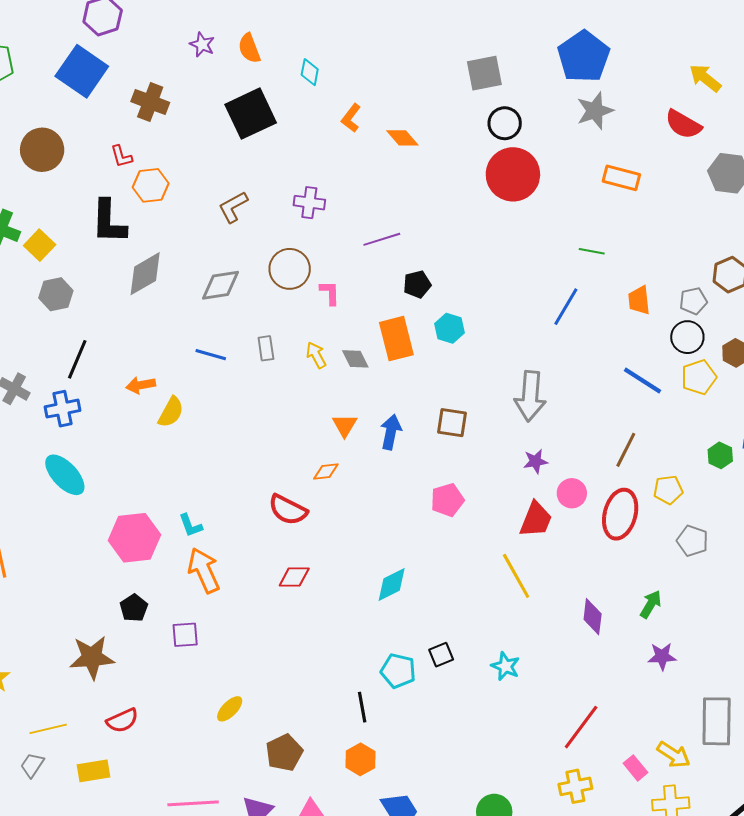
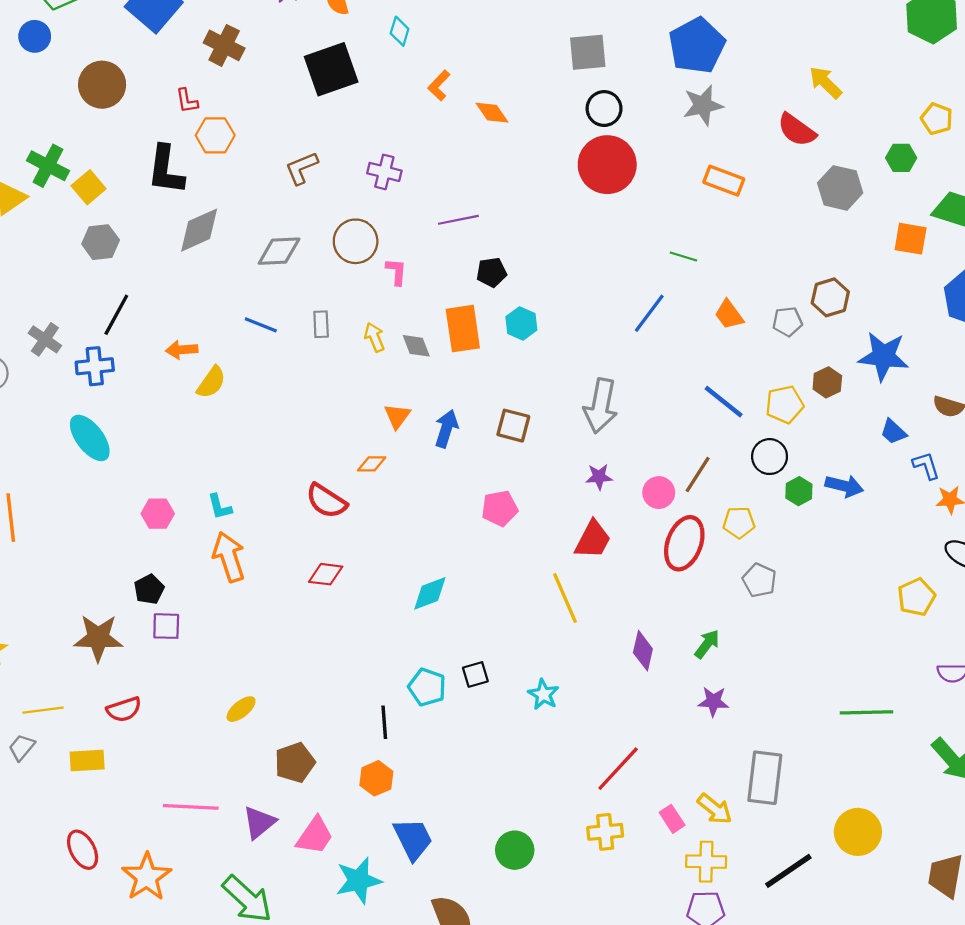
orange trapezoid: (639, 300) -> (729, 315), turned -36
black circle: (687, 337) -> (770, 457), moved
pink circle: (572, 493) -> (659, 493), moved
pink hexagon: (134, 538) -> (158, 514), size x0.6
purple square: (185, 635) -> (166, 626), moved

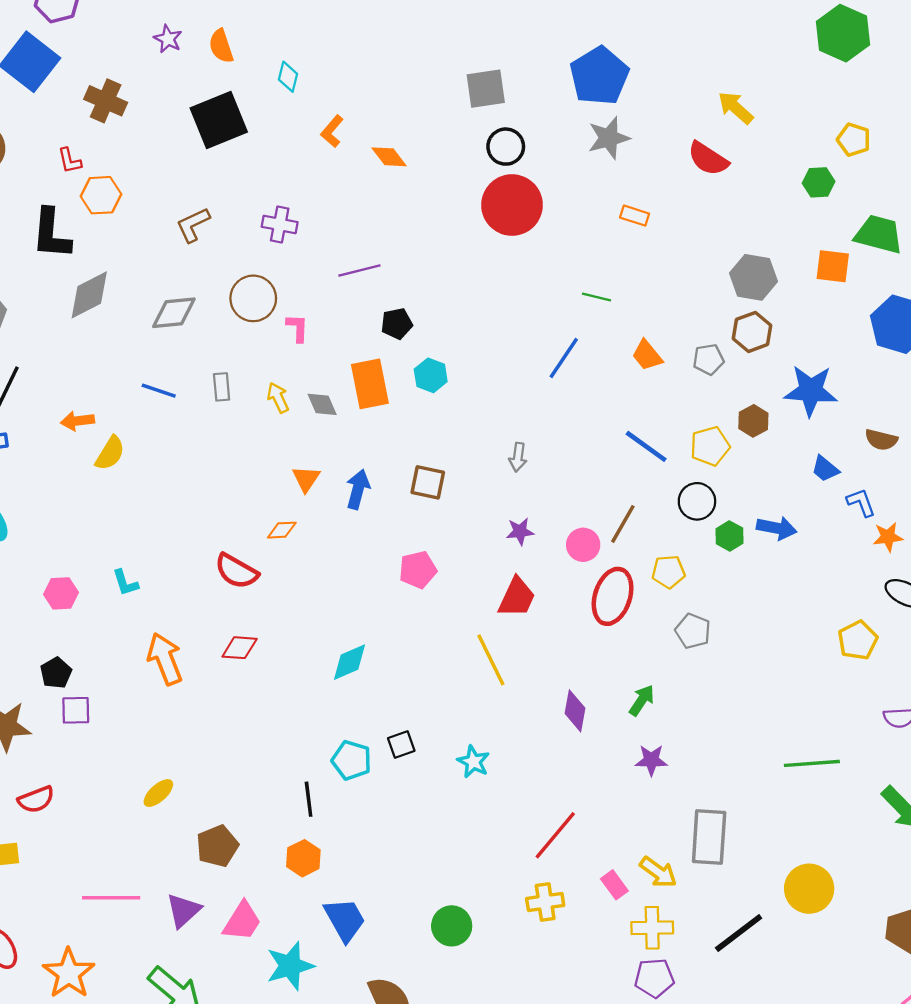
orange rectangle: (724, 181) -> (635, 216), size x0.7
gray hexagon: (840, 188) -> (754, 277), moved
gray arrow: (601, 406) -> (518, 457), size x0.5
orange arrow: (229, 557) -> (165, 659), moved

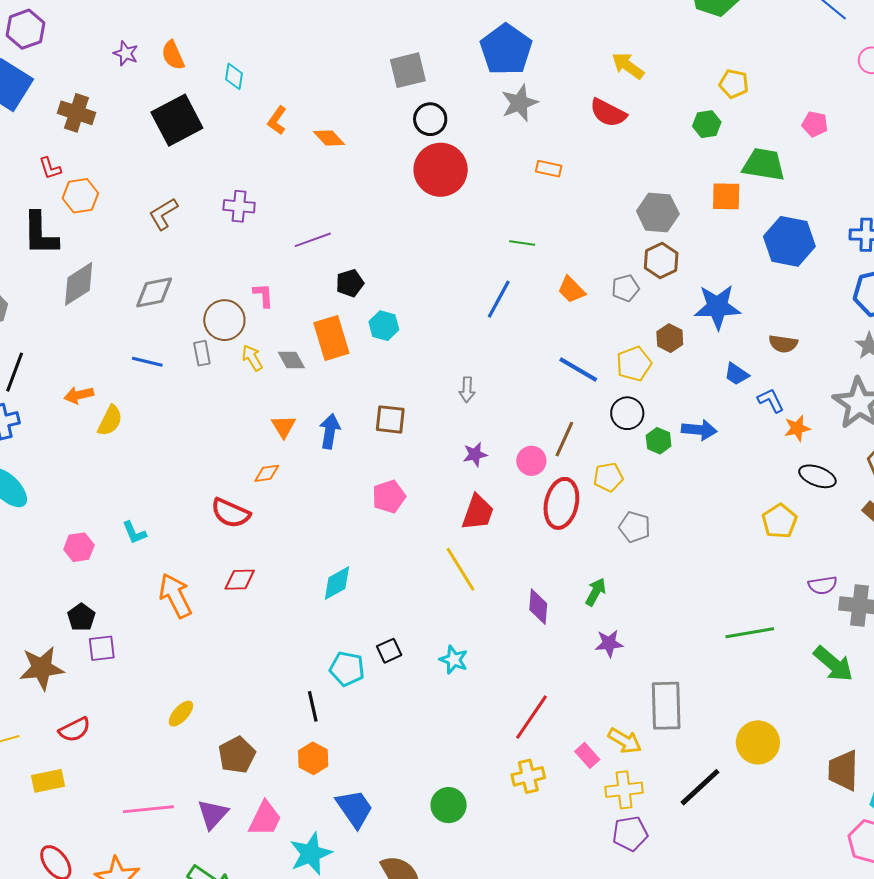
brown circle: (253, 298) -> (224, 320), moved

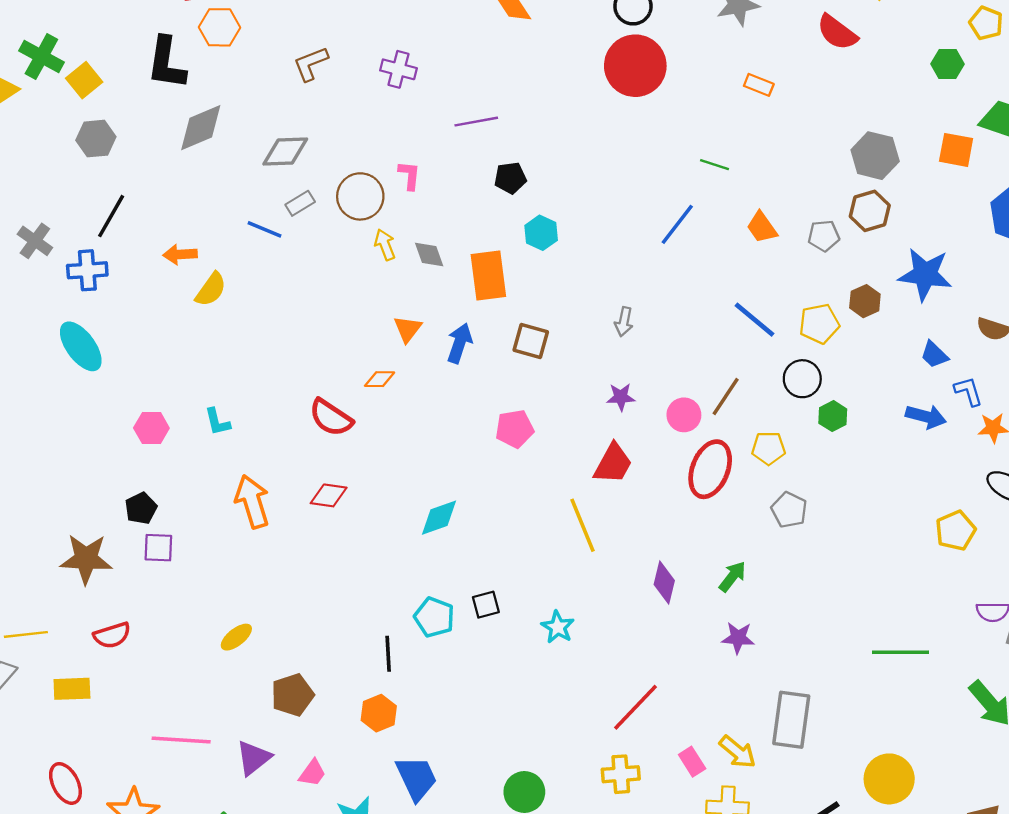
orange rectangle: (331, 338) -> (488, 275), moved
gray rectangle: (202, 353) -> (300, 203), moved, turned 60
blue arrow: (699, 430) -> (926, 417), moved
pink trapezoid: (265, 819) -> (312, 773), size x0.7

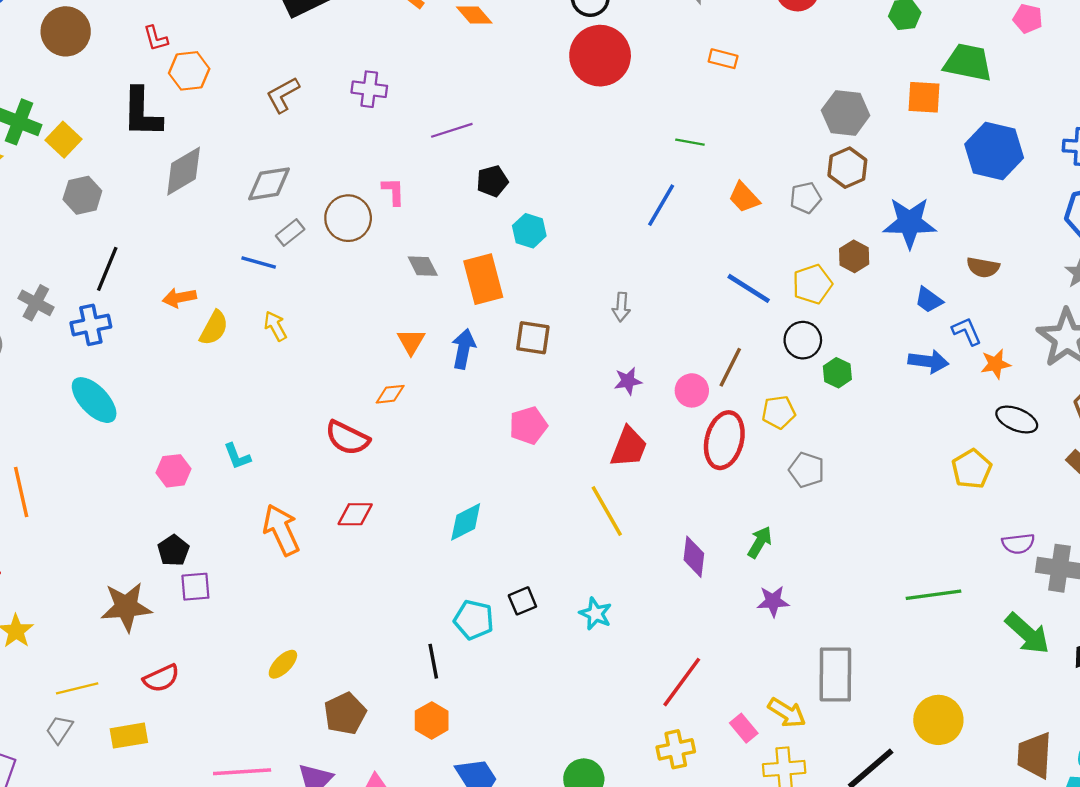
yellow arrow: (385, 245) -> (275, 326), moved

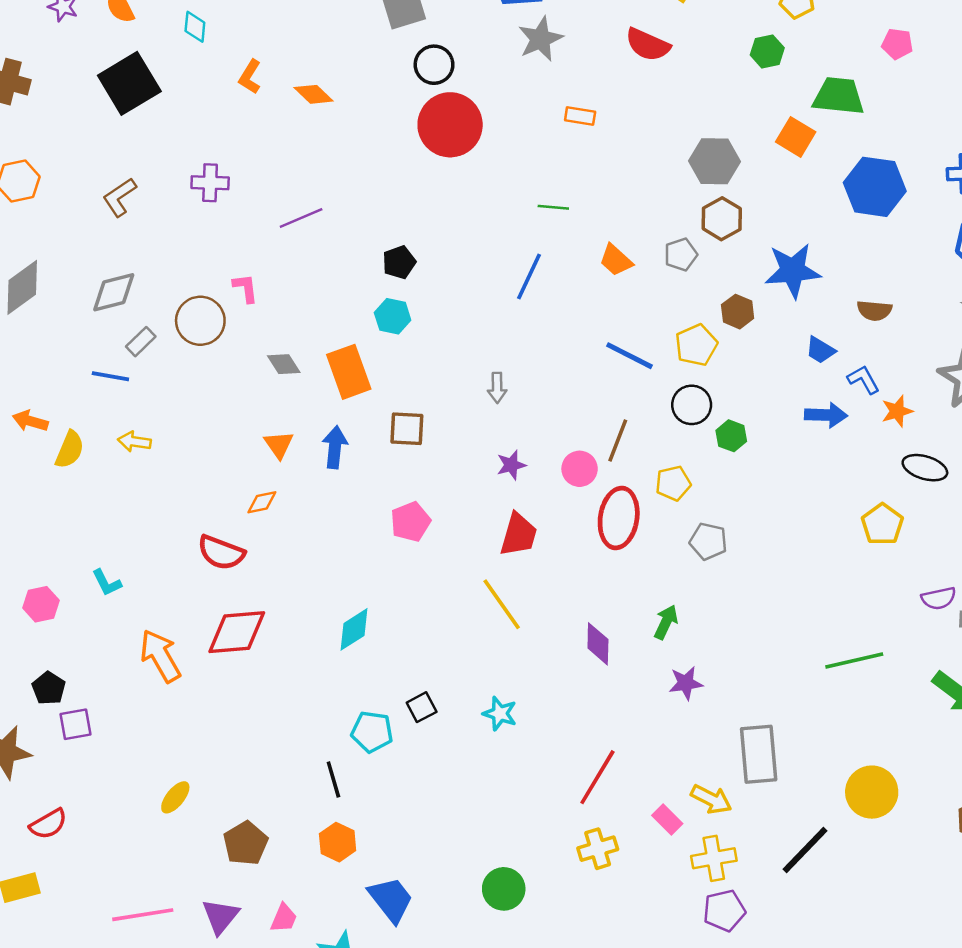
orange square: (924, 97) -> (796, 137), turned 33
black pentagon: (492, 181) -> (399, 262), moved
orange arrow: (179, 298) -> (30, 421), turned 32
yellow arrow: (275, 326) -> (134, 442), turned -48
red diamond: (355, 514) -> (237, 632), size x1.6

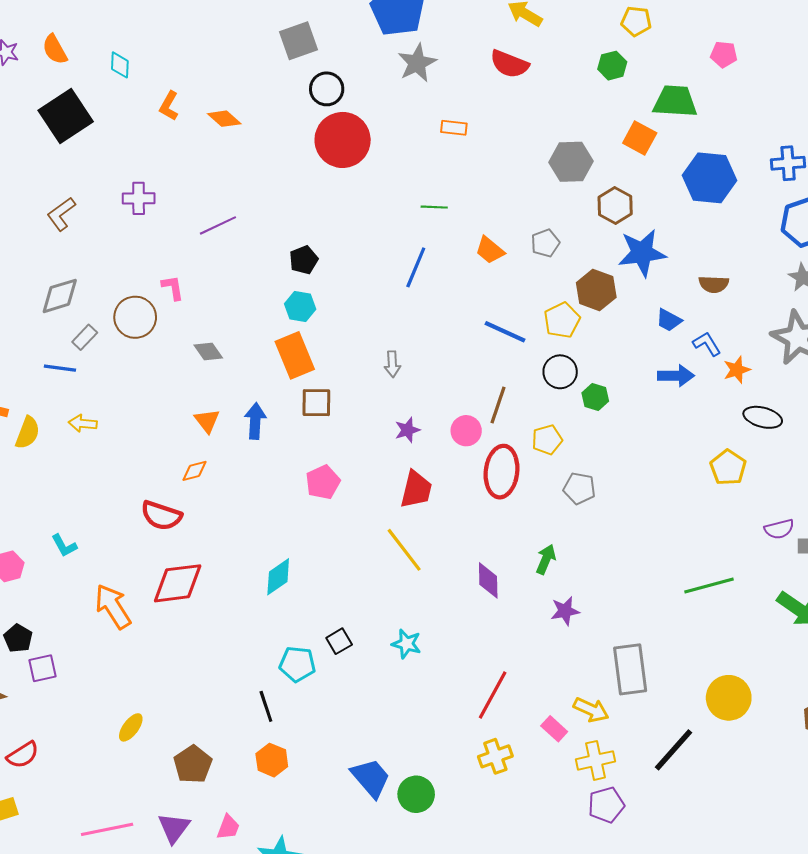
brown hexagon: (722, 219) -> (615, 206), moved
brown hexagon: (738, 312) -> (596, 290), size x1.4
orange rectangle: (349, 372) -> (295, 355), moved
blue trapezoid: (391, 900) -> (371, 778), moved

